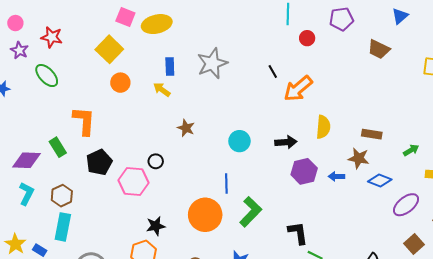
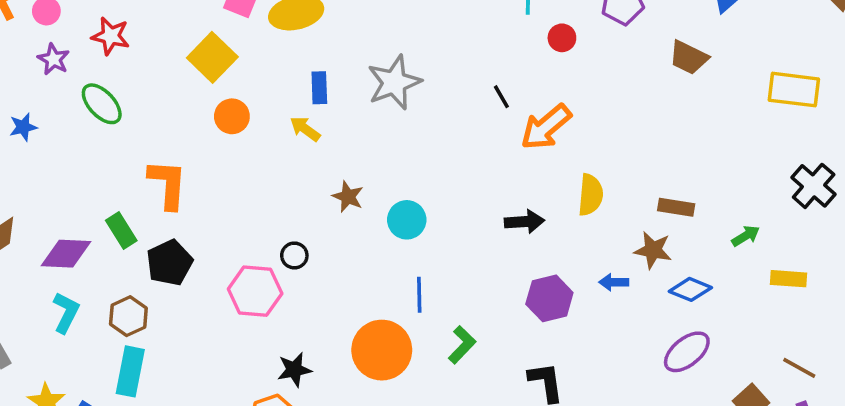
cyan circle: (239, 141) -> (407, 220), moved
black pentagon: (99, 162) -> (169, 263), moved
purple hexagon: (304, 171) -> (549, 298), moved
purple ellipse: (406, 205) -> (687, 352), moved
green L-shape: (251, 212) -> (462, 345), size x0.7

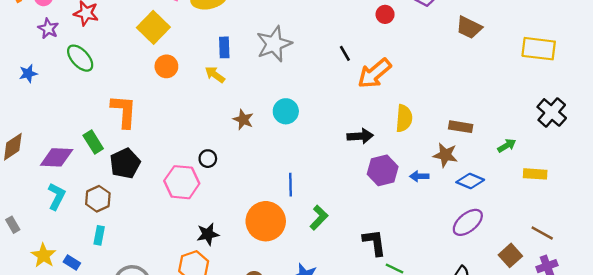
cyan circle: (407, 220) -> (286, 111), moved
purple hexagon: (549, 298) -> (383, 170), moved
cyan rectangle: (130, 371) -> (99, 235), size x0.6

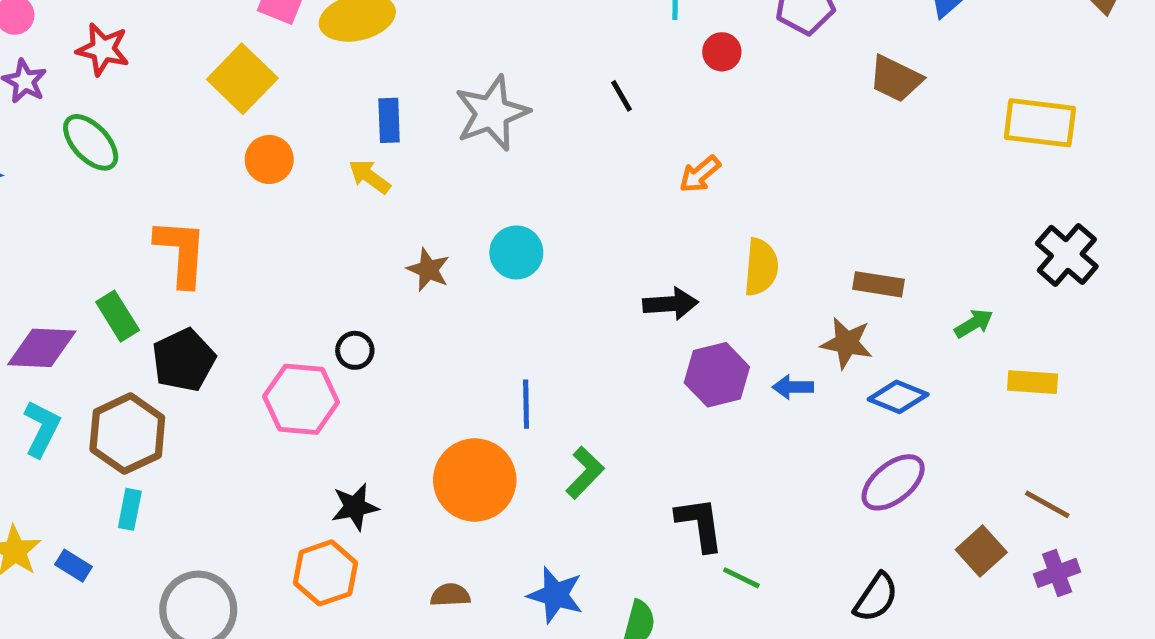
black line: (345, 53) -> (622, 96), moved
orange arrow: (374, 73) -> (700, 174), size x0.6
brown hexagon: (98, 199) -> (127, 434), size x1.4

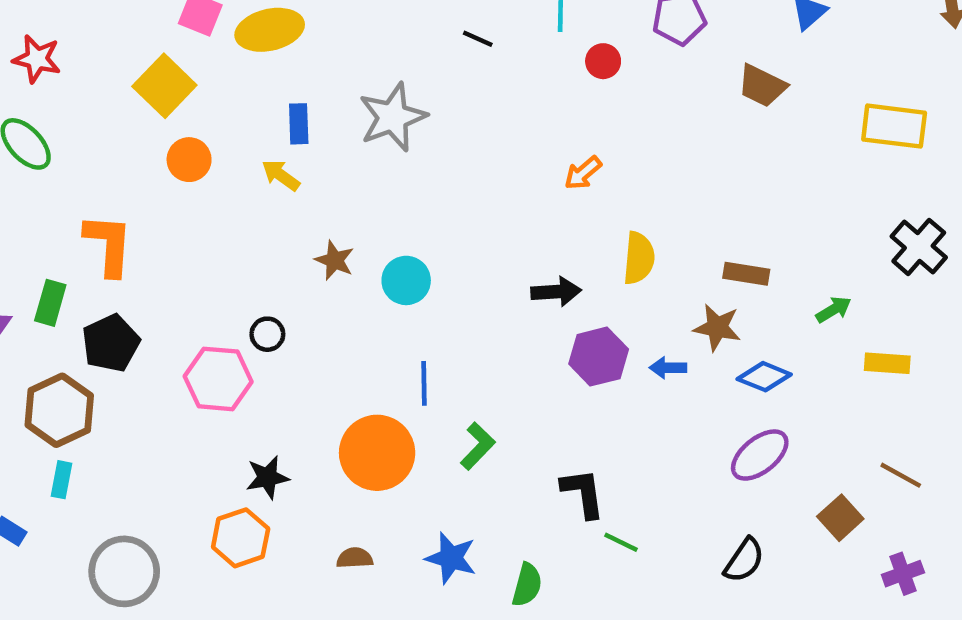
black line: (622, 96) -> (478, 39), moved, turned -36
cyan circle: (516, 252) -> (406, 280), moved
green rectangle: (118, 316) -> (50, 303), turned 48
purple cross: (1057, 573) -> (903, 574), moved

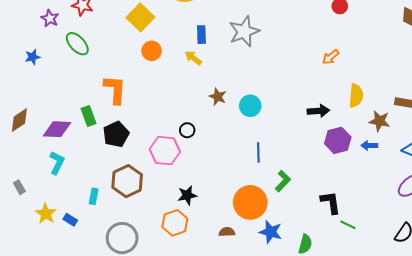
green rectangle: (50, 303) -> (89, 116), turned -36
brown star: (717, 327) -> (379, 121), moved
brown hexagon: (59, 410) -> (127, 181), moved
orange circle: (377, 453) -> (250, 202), moved

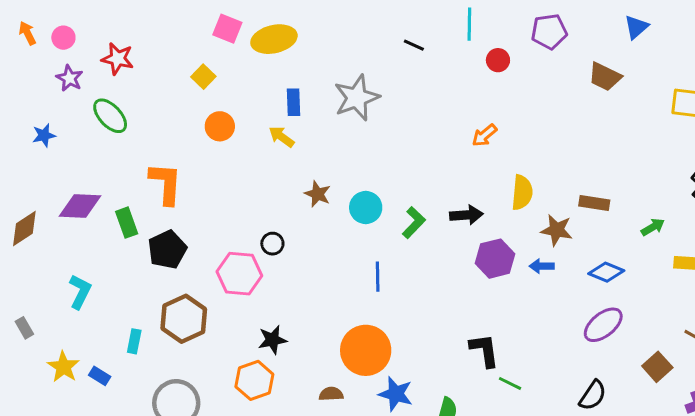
yellow square: (140, 17) -> (203, 77), size x0.6
purple diamond: (57, 129) -> (80, 206), moved
green L-shape: (283, 181) -> (414, 223), moved

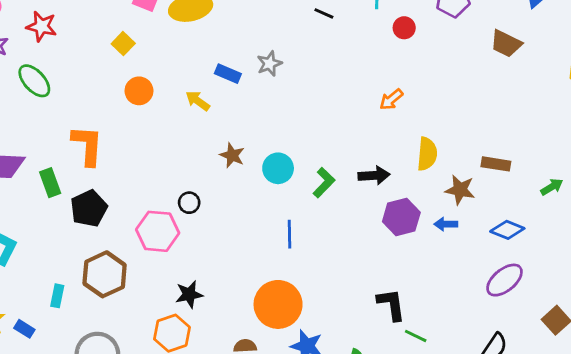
gray star: (357, 98) -> (269, 64), size x0.6
blue rectangle: (294, 102) -> (228, 74), moved, turned -65

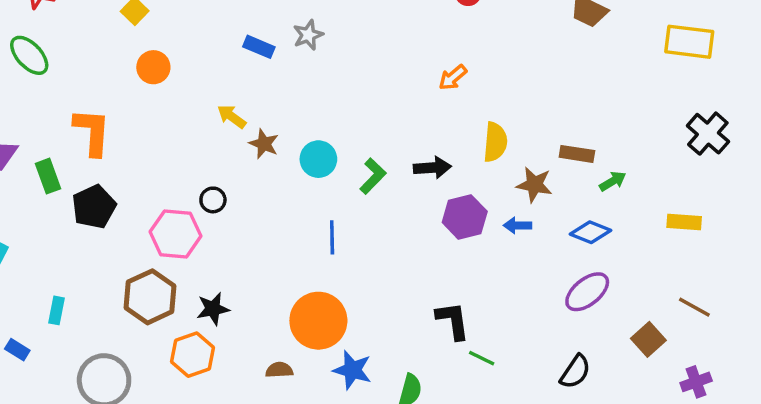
yellow arrow: (198, 101) -> (232, 117), moved
green arrow: (552, 187) -> (613, 181), moved
brown hexagon: (105, 274) -> (150, 297), moved

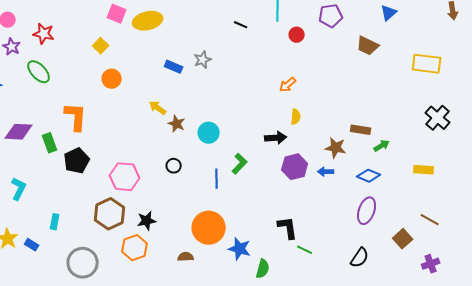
yellow semicircle: (495, 142) -> (296, 117), moved, size x0.7
green L-shape: (373, 176) -> (240, 164), moved
black circle: (213, 200) -> (174, 166), moved
purple ellipse: (587, 292) -> (367, 211), turned -32
blue star: (352, 370) -> (240, 249), moved

